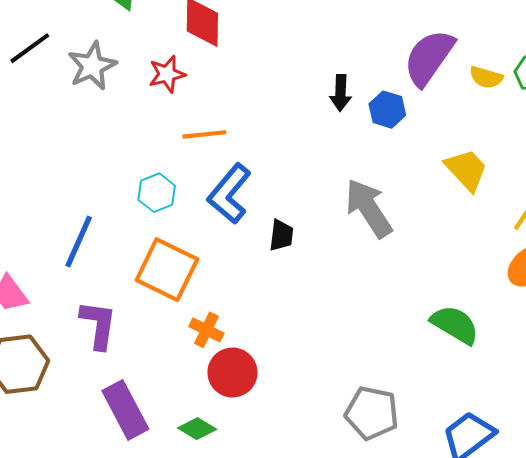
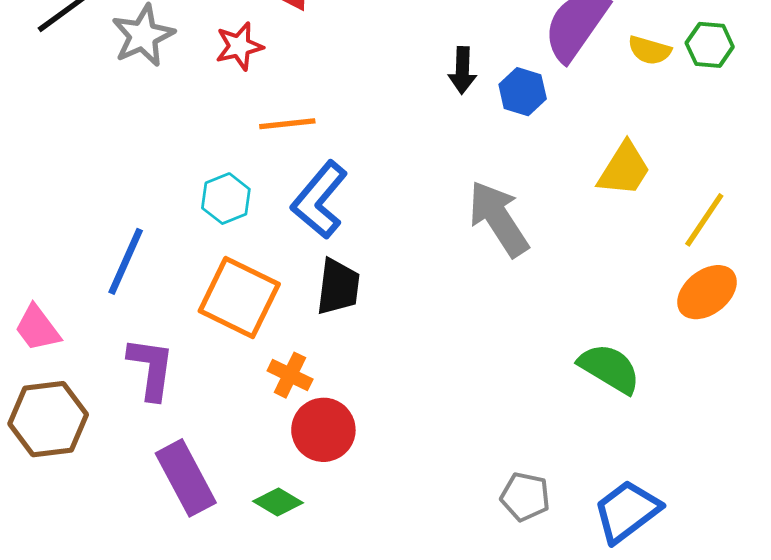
yellow trapezoid: (466, 170) -> (624, 169), turned 75
black trapezoid: (281, 235) -> (338, 287), moved, size x1.4
gray pentagon: (372, 413) -> (525, 497), moved, size x0.7

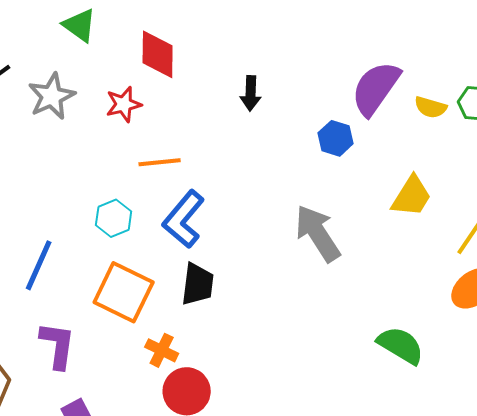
black arrow: (462, 70) -> (251, 93), moved

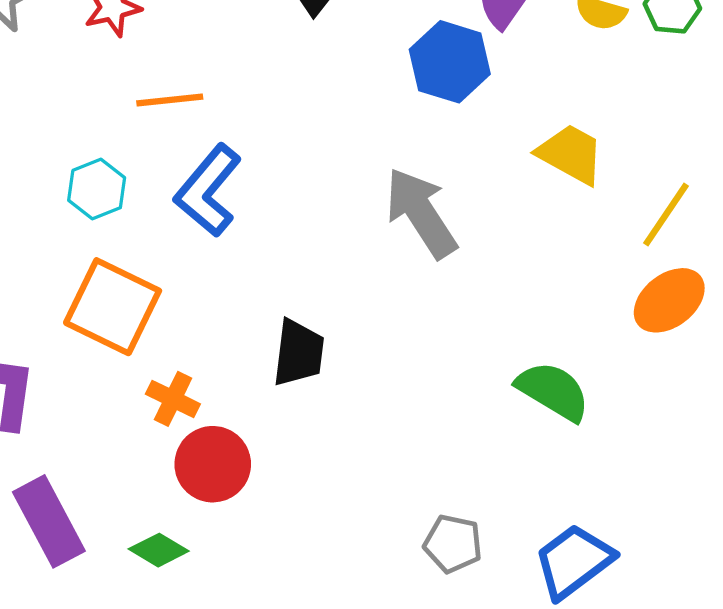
blue hexagon: (336, 138) -> (450, 62), size x1.4
yellow trapezoid: (412, 196) -> (571, 154), turned -93
black trapezoid: (198, 284) -> (299, 353), moved

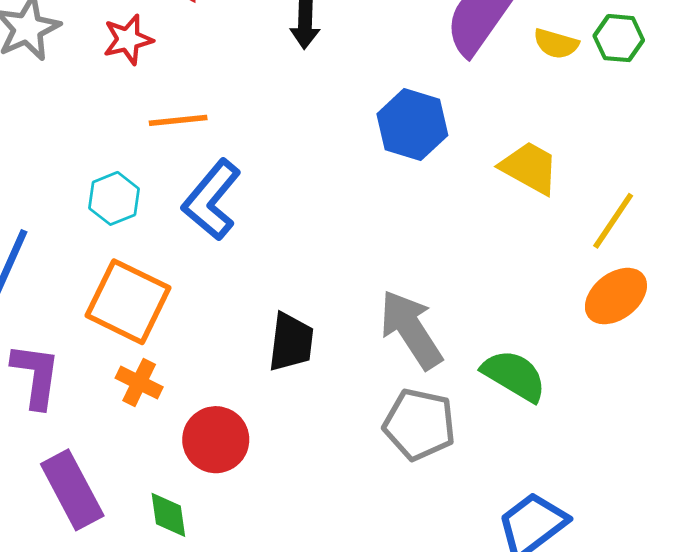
blue hexagon: (450, 62) -> (412, 125), moved
gray arrow: (421, 213) -> (411, 330), moved
orange cross: (173, 399) -> (139, 383), moved
gray pentagon: (453, 544) -> (419, 424), moved, size x1.4
green diamond: (159, 550) -> (168, 515), turned 51

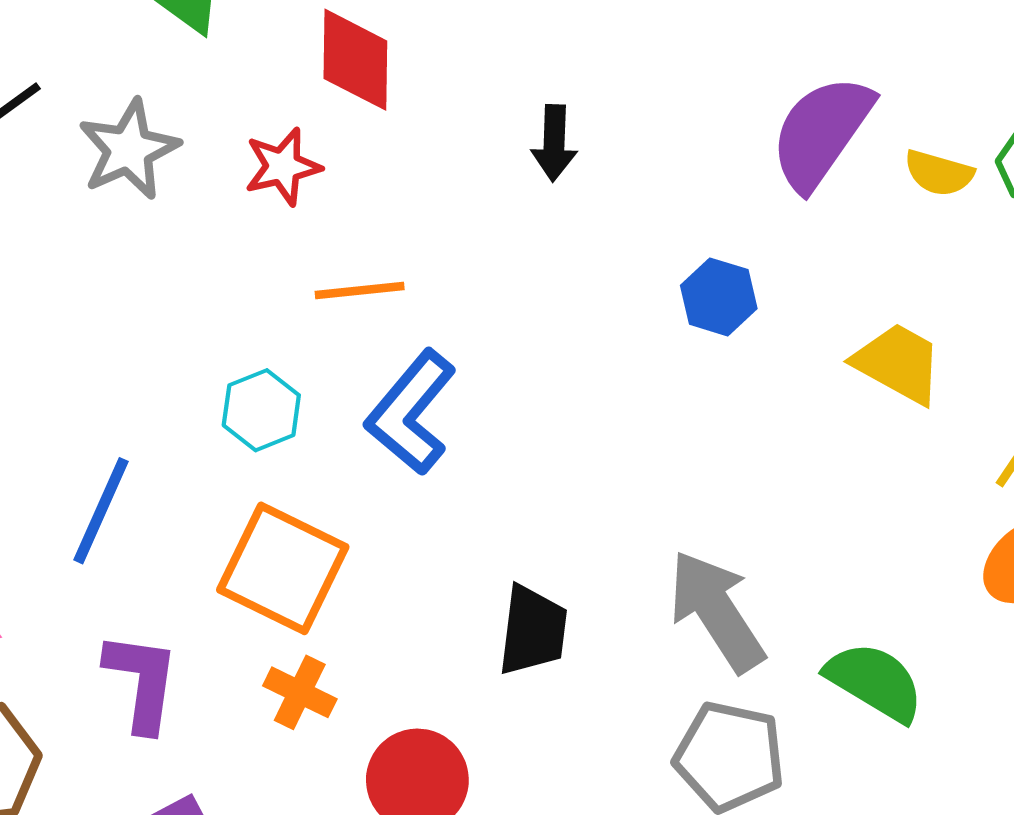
blue hexagon: (412, 125) -> (719, 297), size x0.7

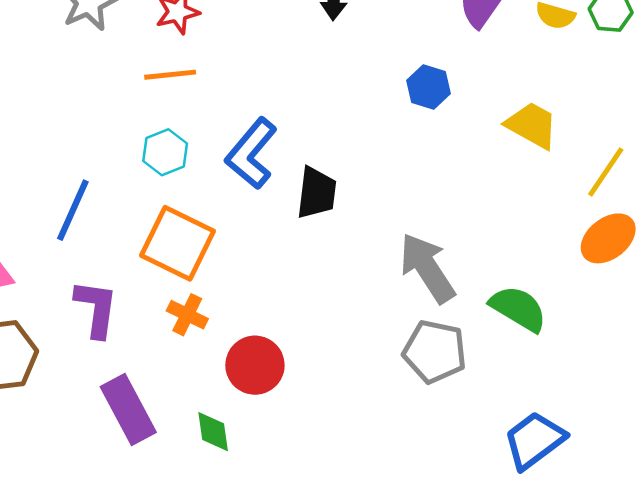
orange line: (360, 291) -> (170, 75), moved
black trapezoid: (533, 630) -> (317, 193), moved

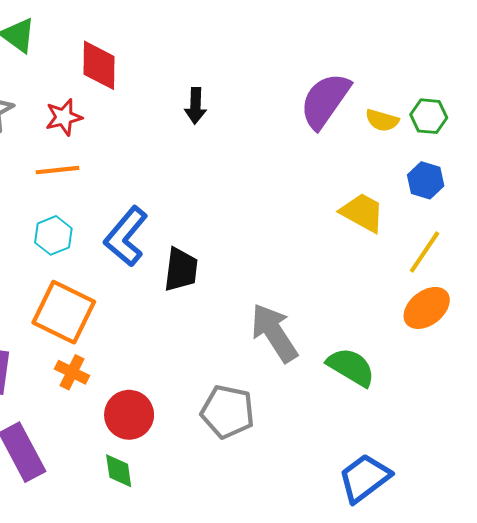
blue hexagon: (429, 87) -> (426, 180), moved
gray pentagon: (435, 352) -> (228, 412), moved
green diamond: (213, 432) -> (119, 471), moved

